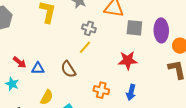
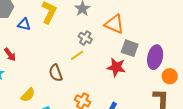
red star: (128, 60) -> (116, 67), moved
blue triangle: (38, 68) -> (24, 24), moved

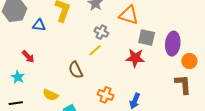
yellow semicircle: (28, 95) -> (50, 95), turned 77

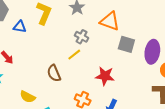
red star: (135, 58) -> (105, 76), moved

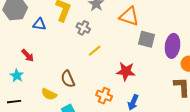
gray cross: (82, 37) -> (83, 28), moved
brown semicircle: (54, 73) -> (68, 79), moved

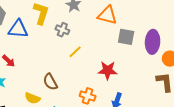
blue triangle: (39, 24) -> (18, 29), size x1.5

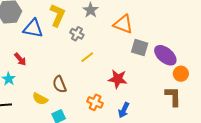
purple ellipse: (153, 42) -> (165, 55), turned -60

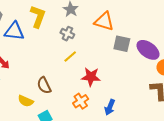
gray cross: (77, 34) -> (67, 34), moved
red star: (118, 79) -> (91, 77), moved
orange cross: (95, 102) -> (81, 101), turned 35

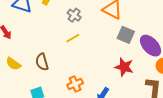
red star: (91, 77) -> (124, 67), moved
yellow semicircle: (26, 101) -> (13, 64), moved

